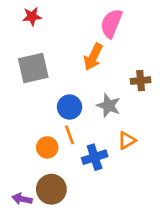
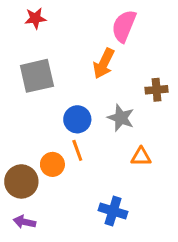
orange triangle: (127, 140) -> (141, 157), turned 30
blue cross: (95, 157) -> (113, 211), moved, turned 35
brown circle: (51, 189) -> (21, 181), moved

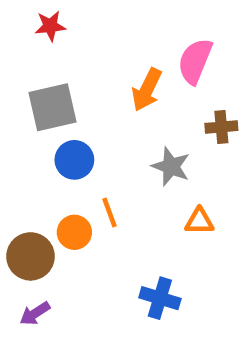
pink semicircle: (124, 26) -> (195, 61), moved
blue circle: (77, 119) -> (74, 160), moved
purple arrow: (24, 222) -> (35, 313), turned -45

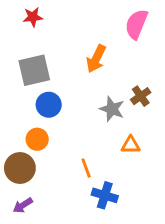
pink semicircle: (195, 61) -> (136, 24), moved
brown cross: (221, 127) -> (141, 96), moved, turned -30
orange line: (109, 213) -> (86, 168), moved
orange circle: (74, 232) -> (37, 139), moved

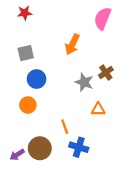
gray square: (34, 70) -> (26, 53), size x0.7
brown circle: (20, 168) -> (40, 148), moved

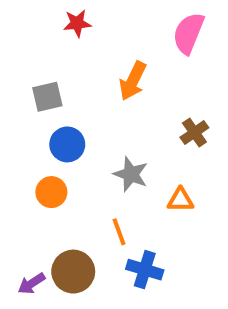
red star: (25, 13) -> (77, 23), moved
gray star: (84, 82) -> (131, 174), moved

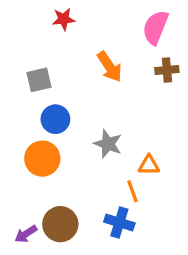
orange arrow: (133, 81) -> (110, 67), turned -60
brown cross: (194, 133) -> (167, 70), moved, turned 30
orange circle: (51, 192) -> (42, 159), size x1.4
orange line: (119, 232) -> (132, 191), moved

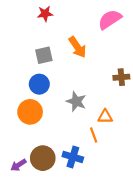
pink semicircle: (155, 27) -> (110, 19), turned 35
brown cross: (167, 70) -> (121, 77), moved
gray square: (39, 80) -> (44, 55), moved
blue cross: (119, 223) -> (73, 157), moved

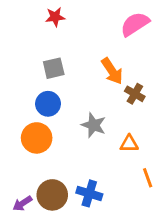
orange arrow: (77, 47) -> (112, 71), moved
brown cross: (121, 77) -> (135, 94), moved, turned 35
orange line: (94, 135) -> (148, 178), moved

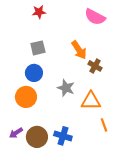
pink semicircle: (135, 24) -> (95, 17), turned -120
orange triangle: (129, 144) -> (91, 101), size x1.5
purple arrow: (22, 203) -> (16, 133), moved

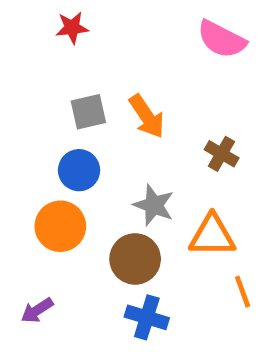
red star: (39, 12) -> (72, 28), moved
orange arrow: (79, 50) -> (147, 116), moved
brown circle: (37, 137) -> (135, 259), moved

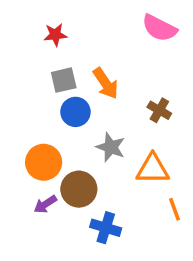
red star: (72, 28) -> (55, 35), moved
blue circle: (79, 170) -> (75, 112), moved
brown circle: (135, 259) -> (79, 189), moved
purple arrow: (37, 310) -> (45, 204), moved

